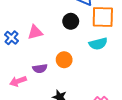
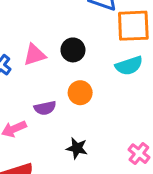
black circle: (71, 21) -> (73, 50), moved

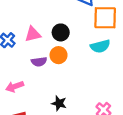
orange circle: (80, 93) -> (59, 55), moved
purple semicircle: (45, 108) -> (39, 62), moved

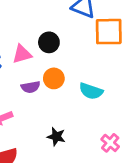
black circle: (61, 32) -> (49, 42), moved
cyan semicircle: (100, 46) -> (91, 91), moved, turned 36

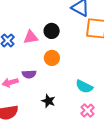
purple semicircle: (31, 87) -> (29, 74), moved
cyan semicircle: (91, 91) -> (84, 87), moved

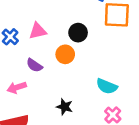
black circle: (52, 31) -> (78, 33), moved
purple semicircle: (29, 74) -> (34, 65), moved, turned 40

